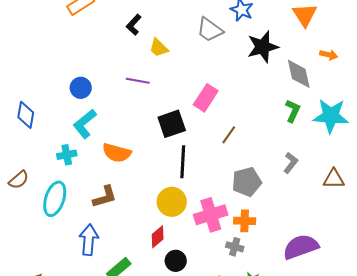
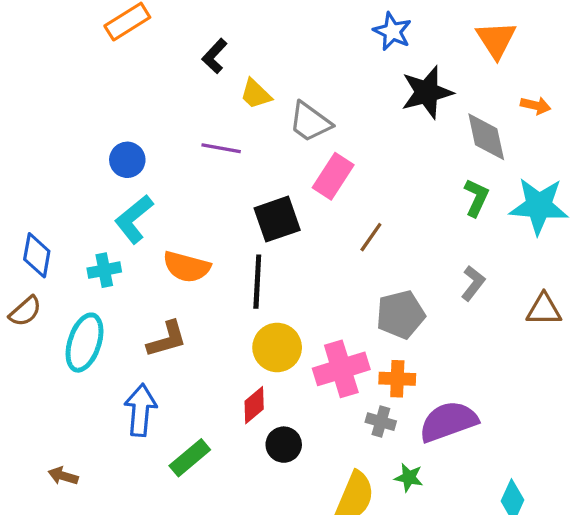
gray trapezoid: (210, 30) -> (310, 122), moved
blue diamond: (26, 115) -> (37, 255), moved
black line: (183, 162) -> (257, 282), moved
purple semicircle: (301, 247) -> (448, 422), moved

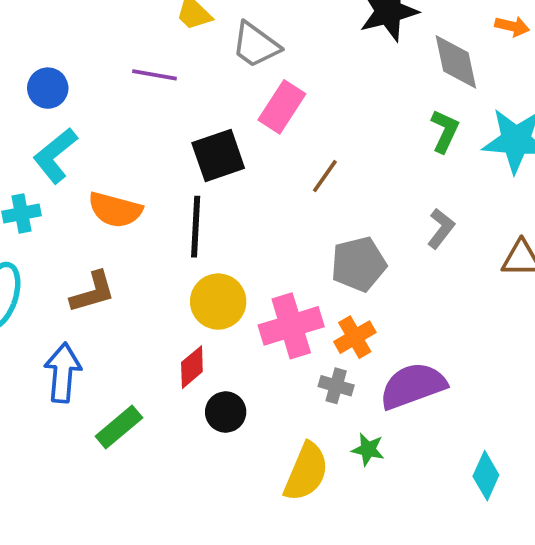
orange cross: (397, 379) -> (355, 337), turned -32

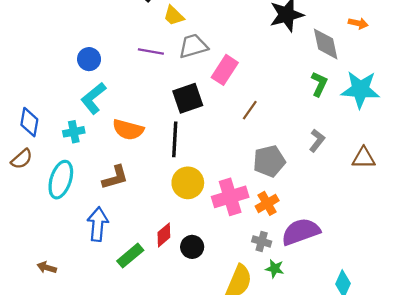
gray trapezoid: (256, 45) -> (193, 46), moved, turned 128
red diamond: (192, 367) -> (164, 235), moved
gray cross: (336, 386) -> (262, 241), moved

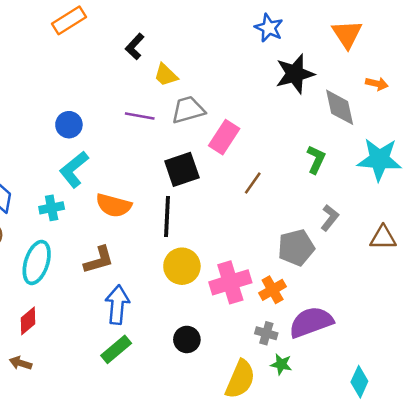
green L-shape: (319, 84) -> (316, 159), moved
gray pentagon: (269, 161) -> (296, 248), moved
blue arrow: (98, 224) -> (117, 305), moved
red diamond: (164, 235) -> (28, 321), moved

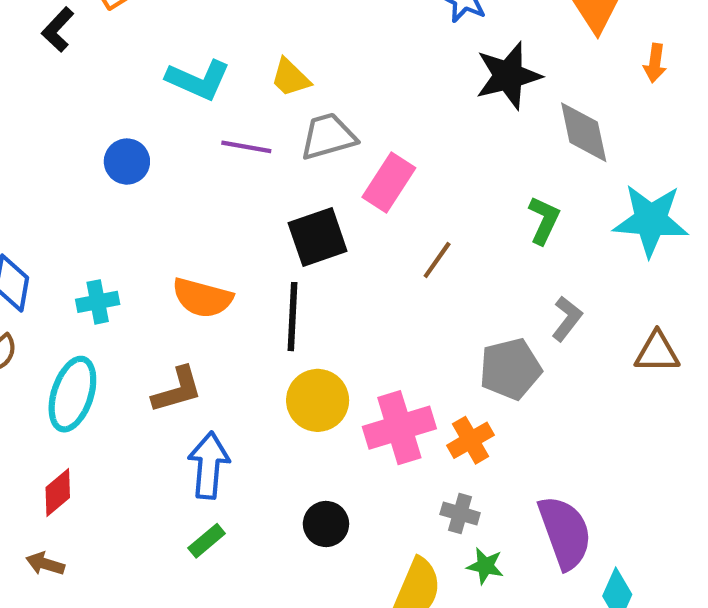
black L-shape: (135, 46) -> (58, 30), moved
orange arrow: (377, 84) -> (655, 63), moved, turned 85
cyan L-shape: (74, 169) -> (198, 80), moved, turned -117
purple semicircle: (311, 322) -> (565, 532), moved, turned 90
green rectangle: (116, 349) -> (207, 541), size x0.7

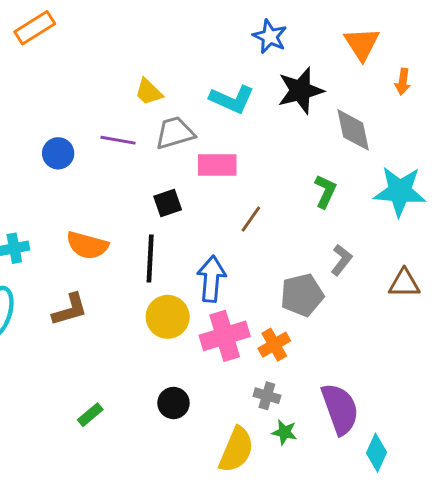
cyan L-shape: (198, 80) -> (232, 99), moved
blue circle: (127, 162) -> (58, 153), moved
pink rectangle: (389, 182) -> (217, 165), turned 57
black square: (318, 237) -> (168, 203), size x0.7
blue arrow: (209, 465) -> (211, 279), moved

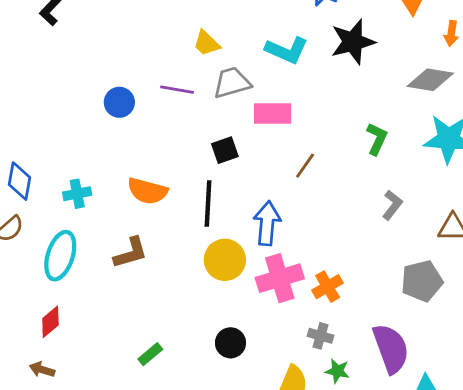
gray diamond: (353, 130) -> (430, 80), moved, turned -69
gray pentagon: (302, 295) -> (422, 281), moved

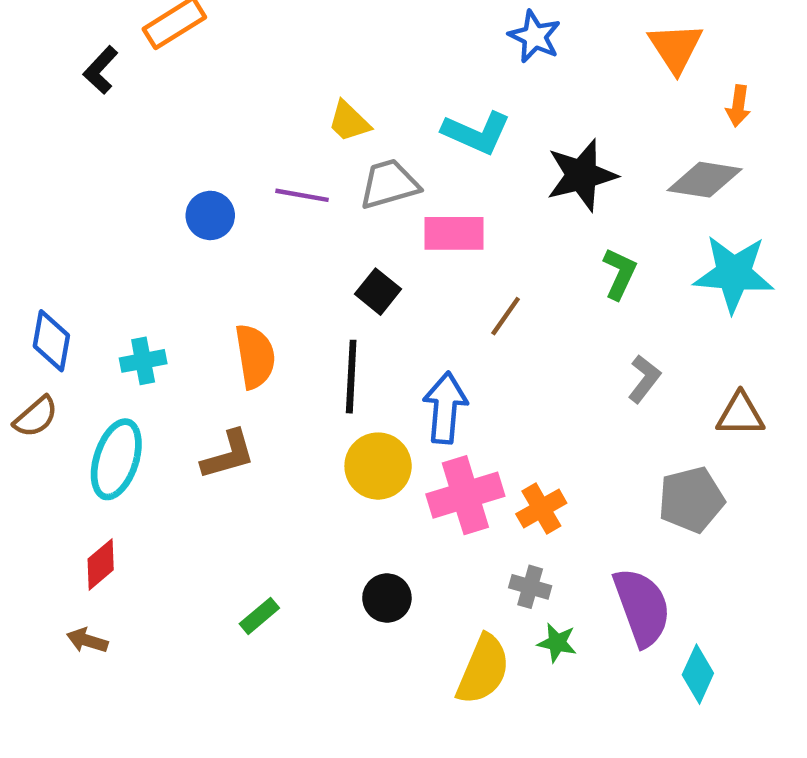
black star: (353, 42) -> (582, 175), moved
black square: (225, 150) -> (378, 292), turned -32
orange semicircle: (147, 191) -> (255, 356), turned -114

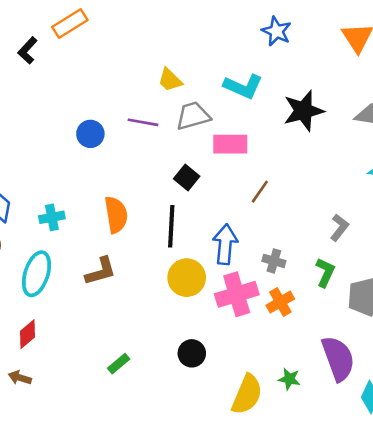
green L-shape: (620, 274) -> (325, 272), moved
gray cross: (530, 587) -> (274, 261), moved

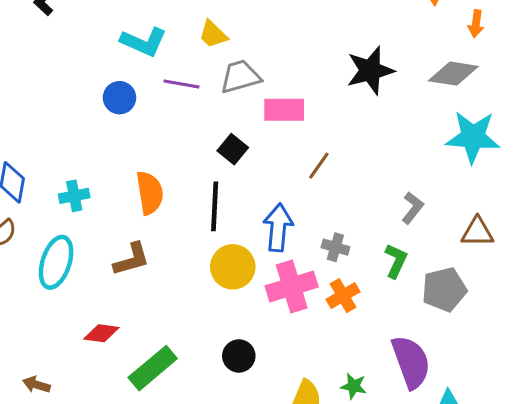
cyan L-shape: (243, 86) -> (144, 42), moved
red diamond: (28, 334) -> (101, 333), moved, turned 48
green rectangle: (119, 364) -> (153, 368), size x1.8

